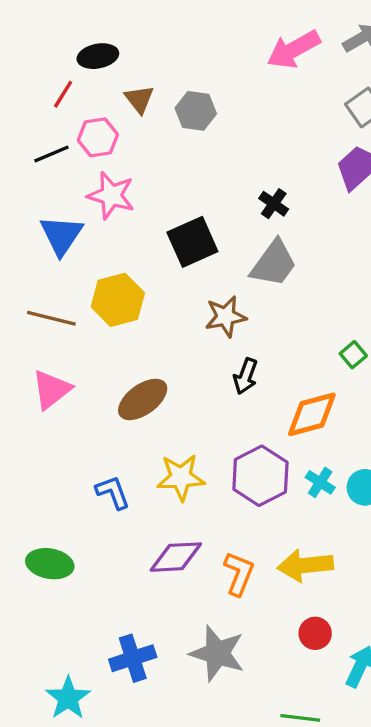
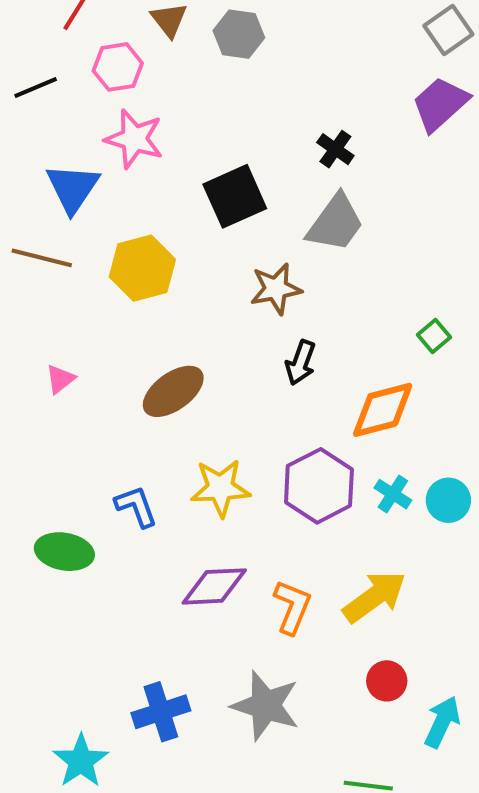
black line: (51, 154) -> (36, 87), moved
brown line: (51, 318) -> (42, 258), moved
pink triangle: (51, 389) -> (60, 379), size x0.6
green ellipse: (50, 564) -> (64, 552), moved
yellow arrow: (305, 565) -> (374, 597), turned 150

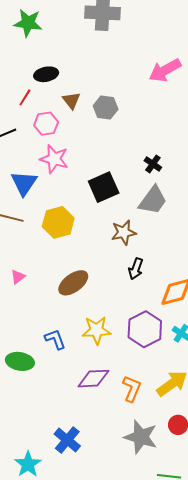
gray star: (266, 706) -> (141, 437), moved
blue cross: (161, 712) -> (67, 440), turned -32

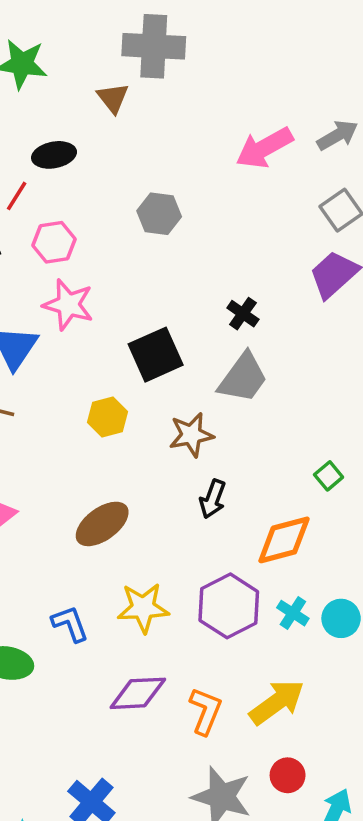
brown triangle: (71, 100) -> (113, 98), moved
yellow hexagon: (58, 222) -> (107, 417), moved, size x0.7

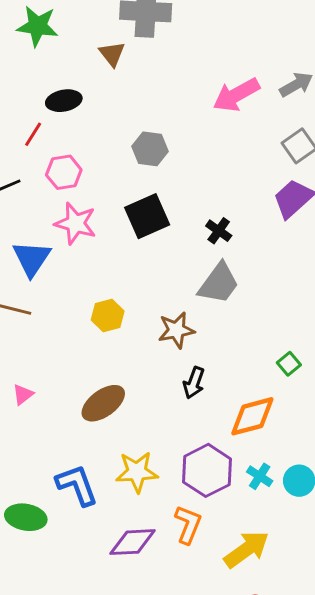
black square: (156, 355) -> (147, 216), moved
blue L-shape: (70, 624) -> (77, 485), size x1.4
orange L-shape: (206, 711) -> (188, 525), moved

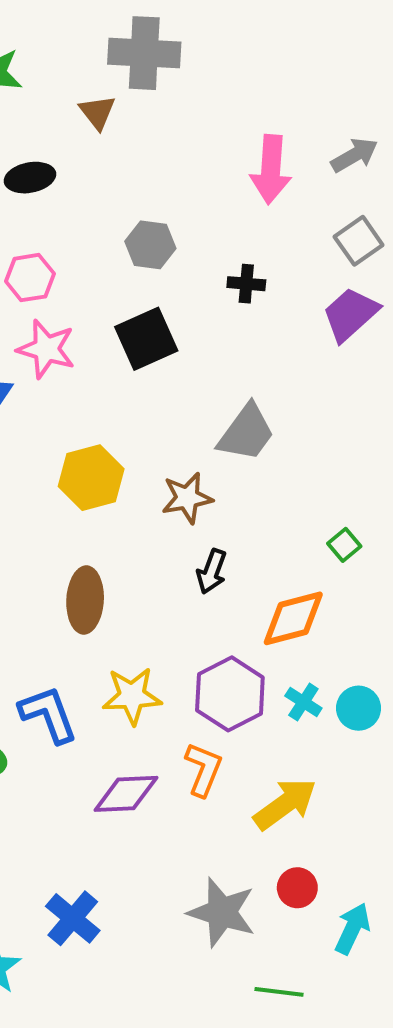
pink arrow: (236, 95) -> (271, 169), turned -57
black cross: (219, 231) -> (246, 284), moved, turned -30
yellow hexagon: (108, 316) -> (91, 478), size x1.4
brown ellipse: (103, 403) -> (85, 600), turned -51

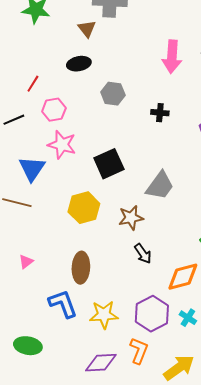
black ellipse: (30, 178) -> (79, 64), moved
black square: (146, 339) -> (109, 164), moved
black arrow: (212, 571) -> (143, 254), turned -55
blue L-shape: (48, 714) -> (63, 304), moved

